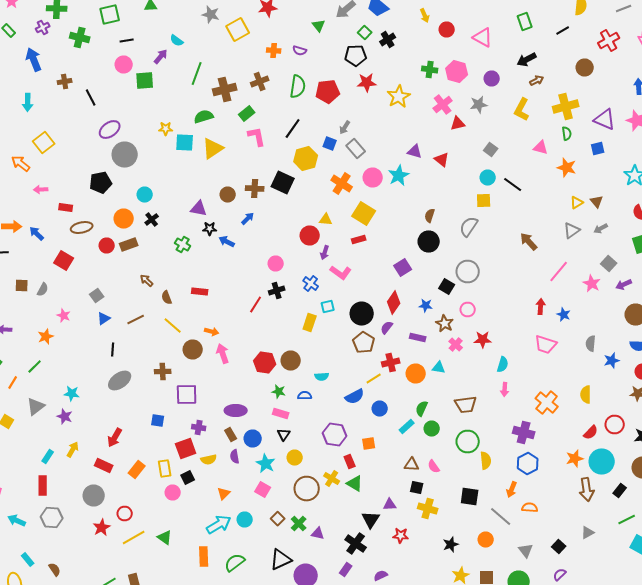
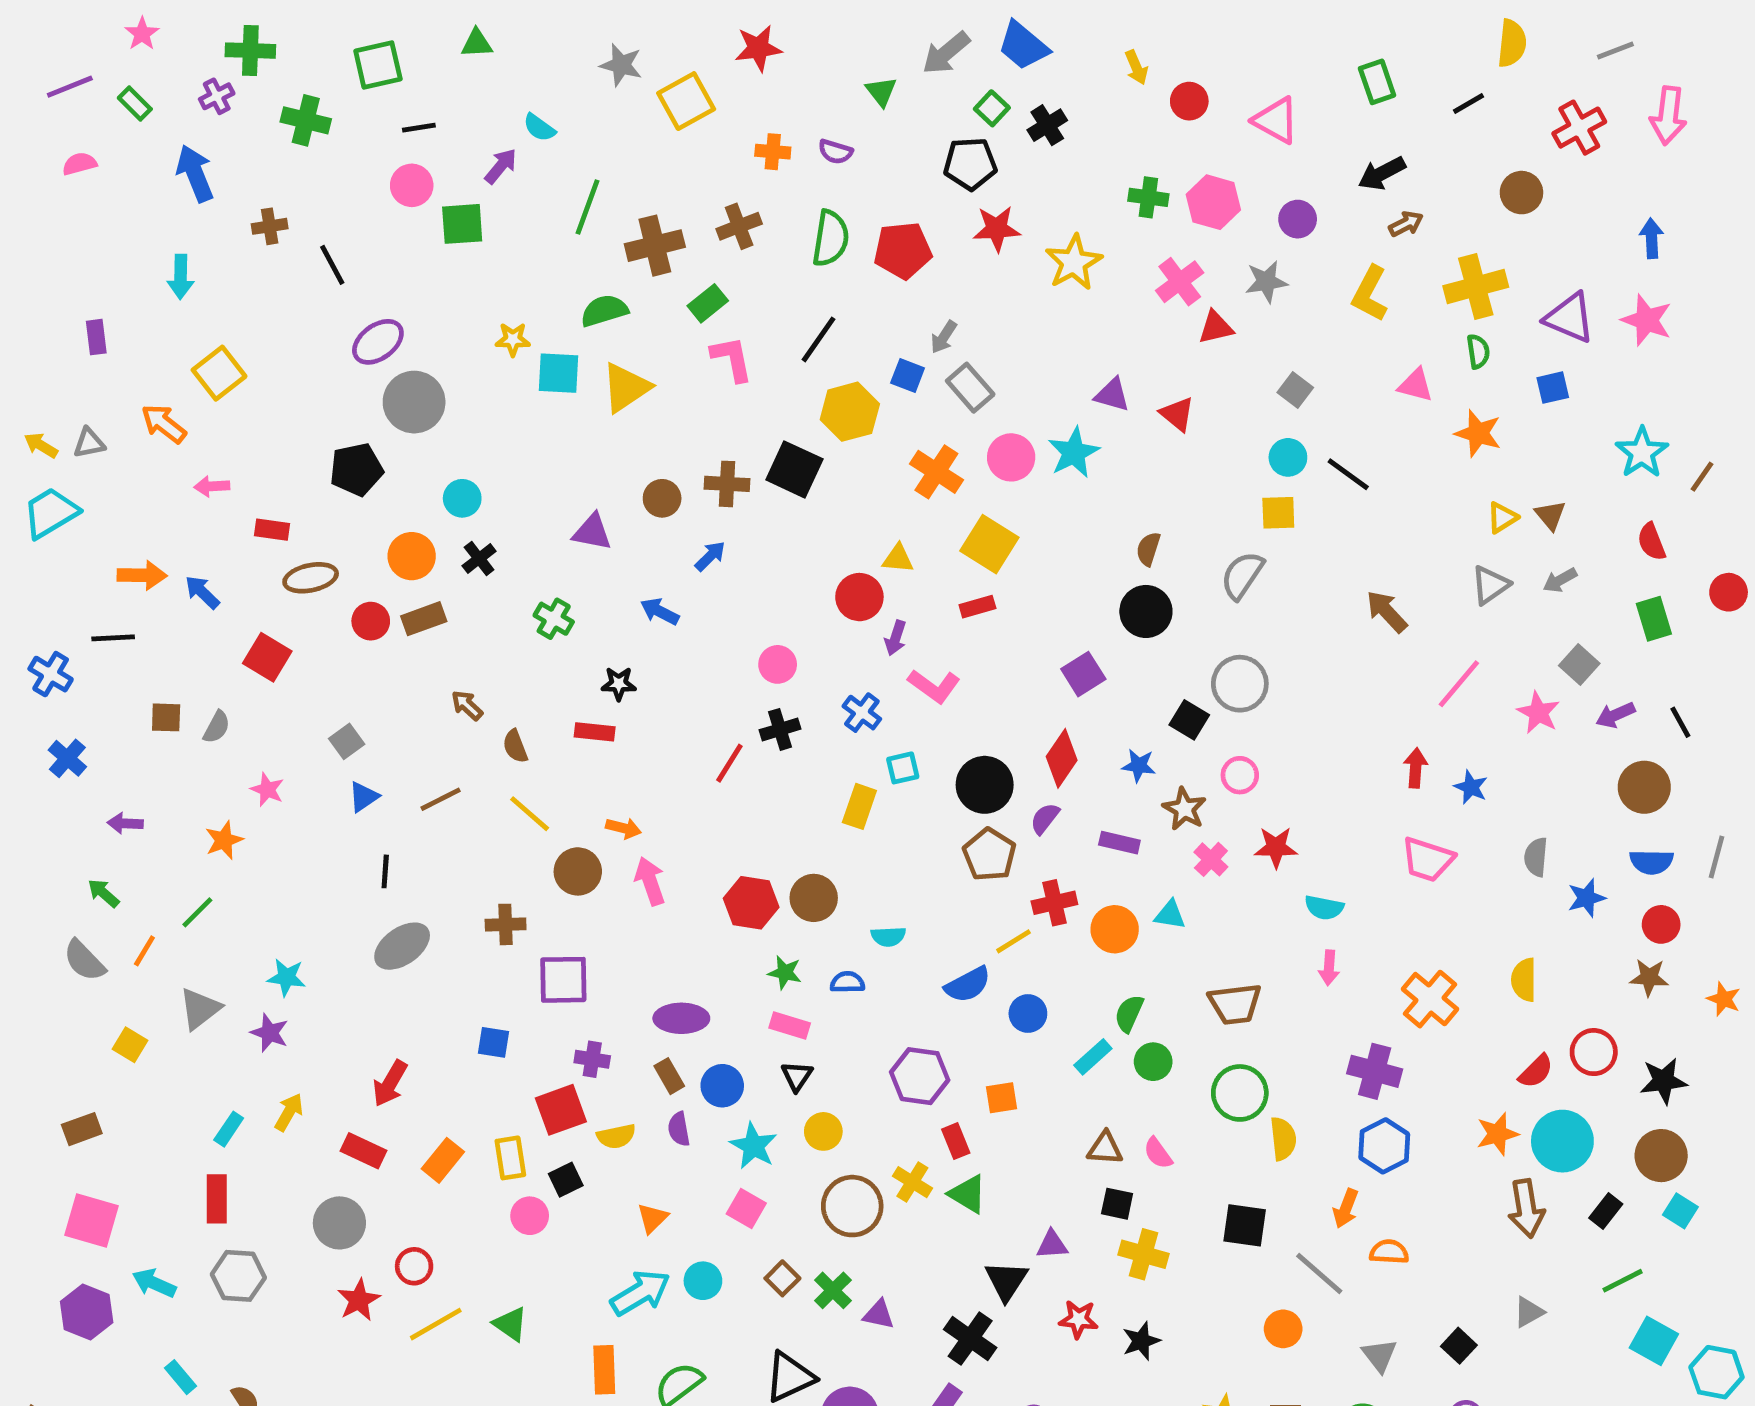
black star: (210, 228) -> (619, 684), moved
cyan semicircle: (503, 364) -> (1324, 908), turned 84
black star: (451, 544) -> (1141, 1341), moved

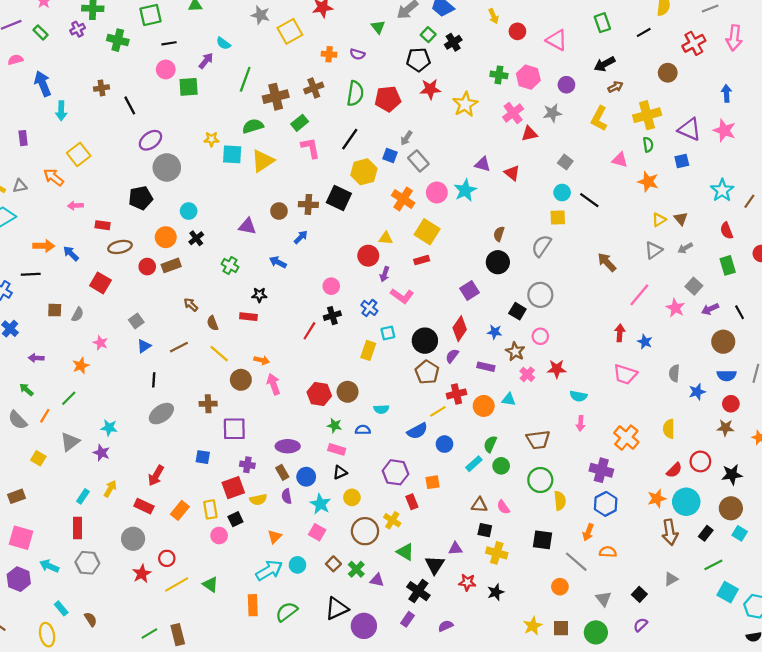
blue arrow: (195, 173) -> (43, 84), moved
black triangle: (797, 1076) -> (340, 472), turned 32
green triangle: (968, 1194) -> (405, 552), moved

